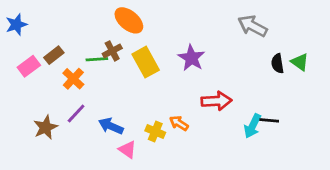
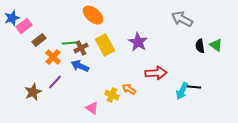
brown cross: (112, 51) -> (81, 48), moved
pink rectangle: (29, 66) -> (24, 26), moved
blue arrow: (111, 126) -> (80, 66), moved

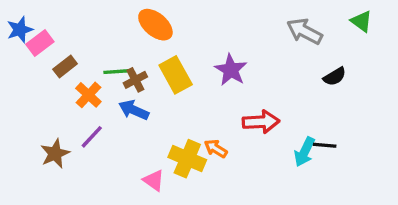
green triangle: (216, 45) -> (361, 21), moved
black semicircle: (200, 46) -> (335, 77), turned -112
yellow cross: (112, 95) -> (187, 159), size x1.5

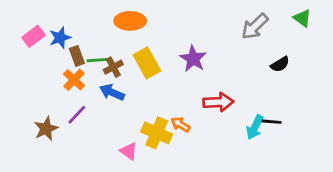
orange ellipse: (155, 25) -> (130, 21), turned -40
blue star: (20, 30) -> (60, 38), moved
gray arrow: (304, 31) -> (255, 26), turned -72
brown rectangle: (65, 66) -> (77, 56), moved, turned -72

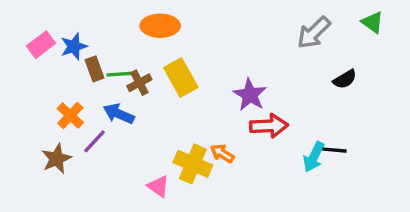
purple star: (193, 59) -> (250, 95), moved
orange cross: (74, 80) -> (70, 115), moved
blue arrow: (112, 92) -> (119, 114), moved

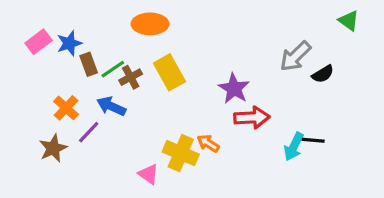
gray arrow: (314, 33) -> (295, 56), moved
green line: (120, 74) -> (113, 69), turned -30

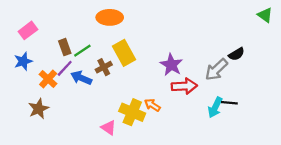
green triangle: (349, 21) -> (265, 15), moved
blue star: (69, 43) -> (23, 61), moved
gray arrow: (295, 56) -> (216, 70), moved
brown cross: (131, 77) -> (104, 67), moved
purple line: (89, 132) -> (65, 68), moved

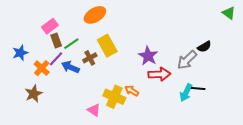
orange ellipse: (110, 17) -> (95, 15), turned -30
pink rectangle: (28, 30) -> (50, 26), moved

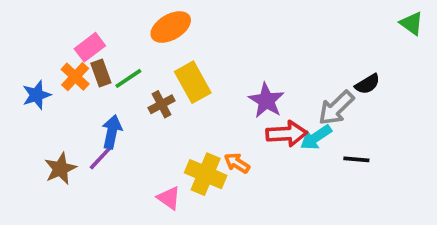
purple line: (56, 59) -> (101, 158), moved
blue arrow: (70, 67) -> (112, 132), moved, turned 78
orange cross: (42, 68) -> (75, 77), moved
cyan arrow: (186, 93) -> (316, 137), moved, turned 30

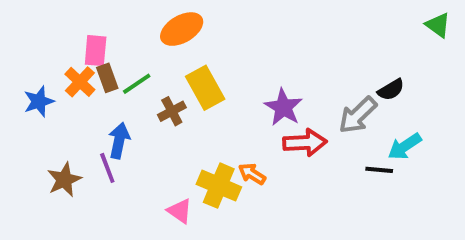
pink rectangle: (90, 47) -> (96, 51), turned -48
cyan arrow: (316, 137) -> (405, 146), moved
purple line: (101, 158) -> (107, 168), turned -64

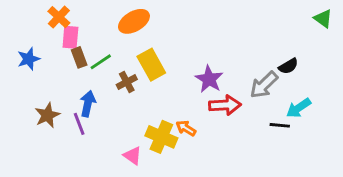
orange cross: (80, 82) -> (59, 17), moved
blue star: (39, 101) -> (29, 59), moved
brown star: (64, 180) -> (47, 115), moved

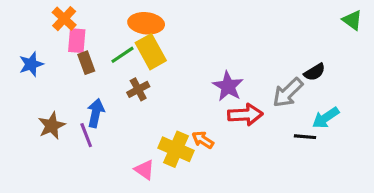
orange ellipse: (134, 21) -> (146, 23), turned 36
green line: (101, 62) -> (122, 55), moved
yellow rectangle: (151, 65) -> (151, 52), moved

